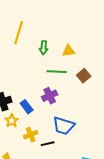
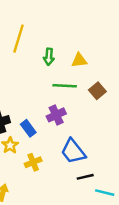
blue trapezoid: (64, 126) -> (73, 151), turned 35
black line: (48, 144) -> (85, 177), moved

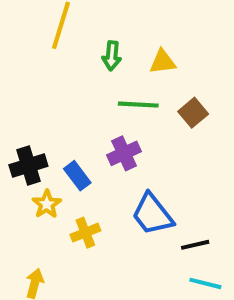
black line: (85, 177) -> (195, 245), moved

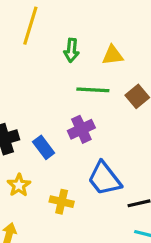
yellow star: (47, 204) -> (19, 185), moved
yellow cross: (85, 233) -> (62, 202), moved, turned 35

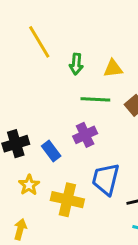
yellow line: (30, 26) -> (39, 42), turned -48
blue trapezoid: (104, 179) -> (106, 179), turned 52
yellow cross: (62, 202) -> (67, 200), size x1.5

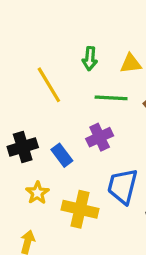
yellow line: (39, 42) -> (49, 85), moved

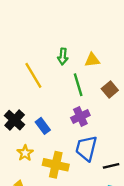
green line: (111, 98) -> (78, 85), turned 70
purple cross: (100, 137) -> (80, 117), moved
black cross: (23, 147) -> (15, 120), turned -30

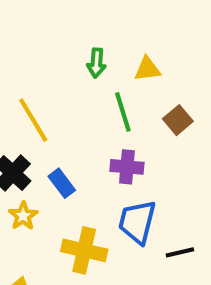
yellow line: (33, 75) -> (33, 120), moved
purple cross: (80, 117) -> (127, 167), turned 30
yellow star: (25, 153) -> (23, 216), moved

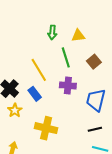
yellow line: (33, 120) -> (39, 70), moved
blue trapezoid: (137, 222) -> (96, 100), moved

